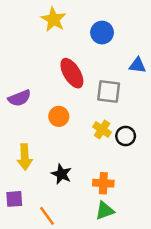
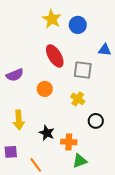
yellow star: (54, 19) -> (52, 19), moved
black circle: (126, 136) -> (96, 121), moved
orange cross: (103, 183) -> (69, 142), moved

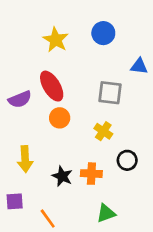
yellow star: (52, 19) -> (56, 40), moved
red ellipse: (55, 56) -> (52, 86), moved
orange cross: (69, 142) -> (91, 174), moved

